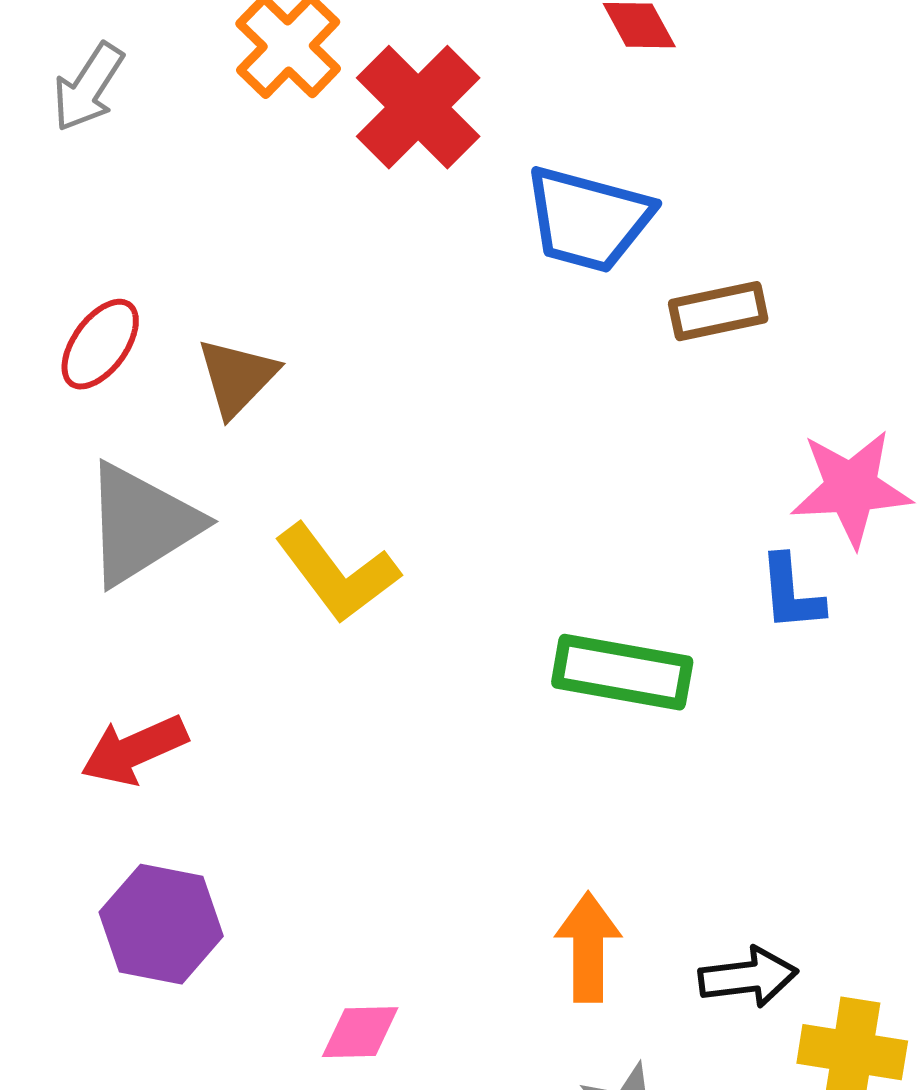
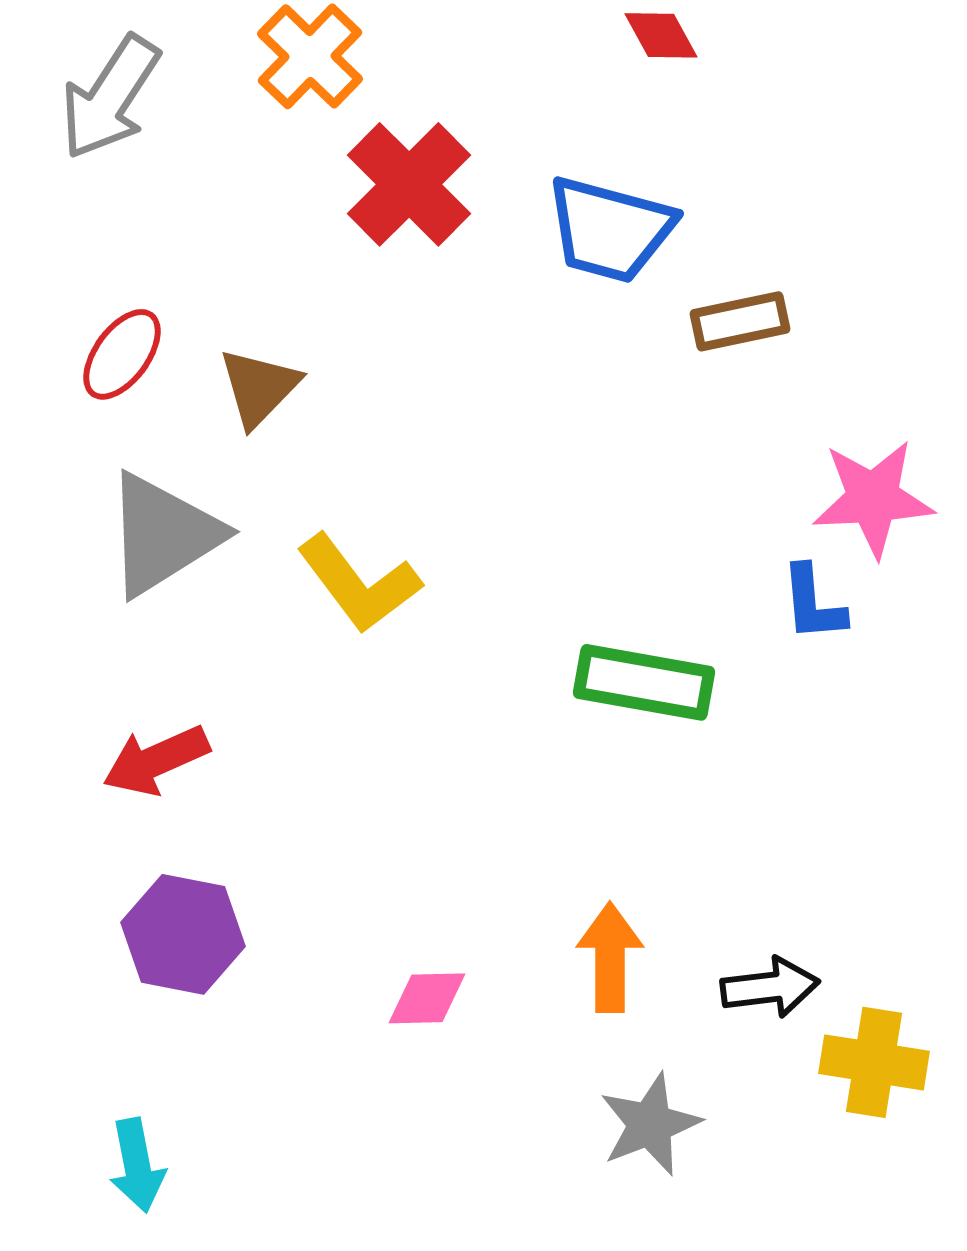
gray arrow: (88, 87) -> (110, 97), size x1.4
red cross: (418, 107) -> (409, 184), moved
pink diamond: (360, 1032) -> (427, 998), moved

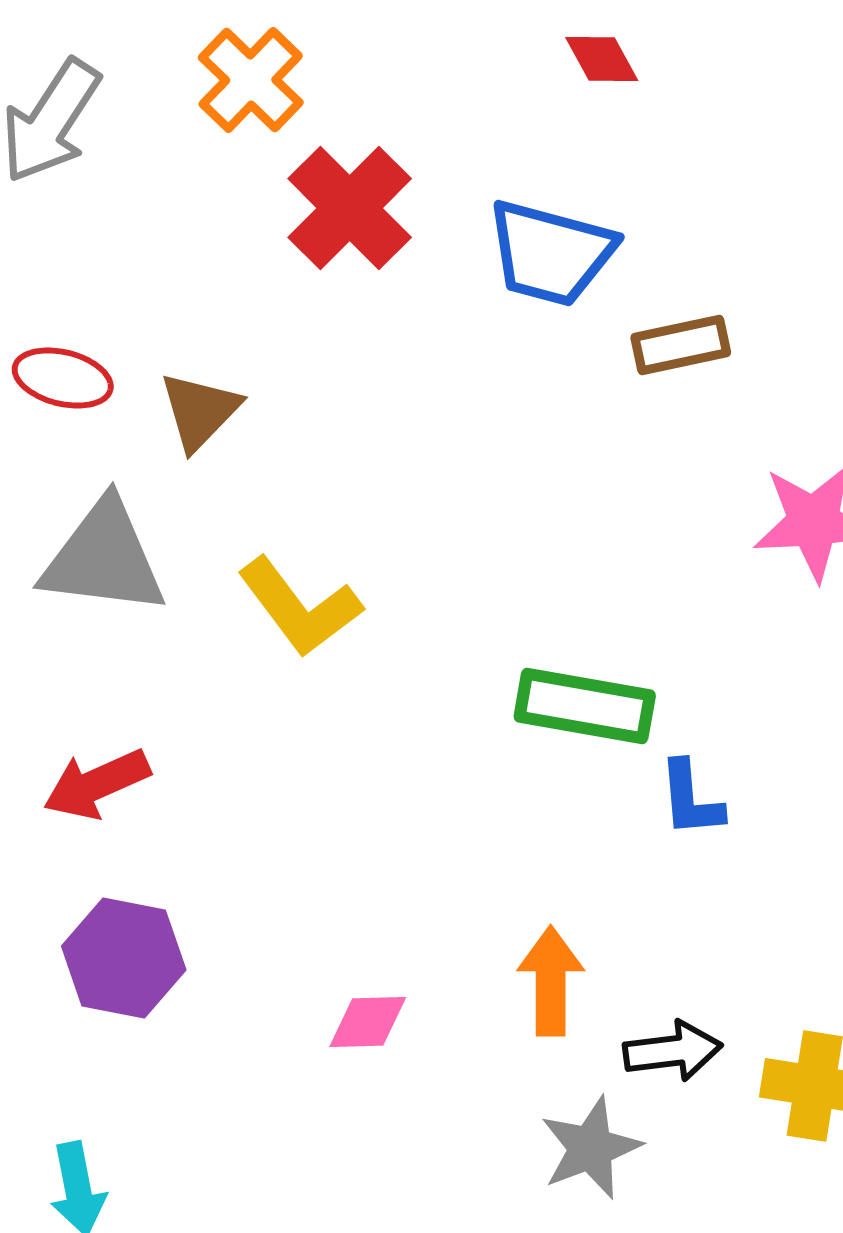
red ellipse: (122, 354) -> (63, 378), turned 68
gray triangle: (163, 534) -> (104, 558), turned 39
blue L-shape: (813, 603) -> (691, 799), moved
black arrow: (770, 987) -> (673, 1051), moved

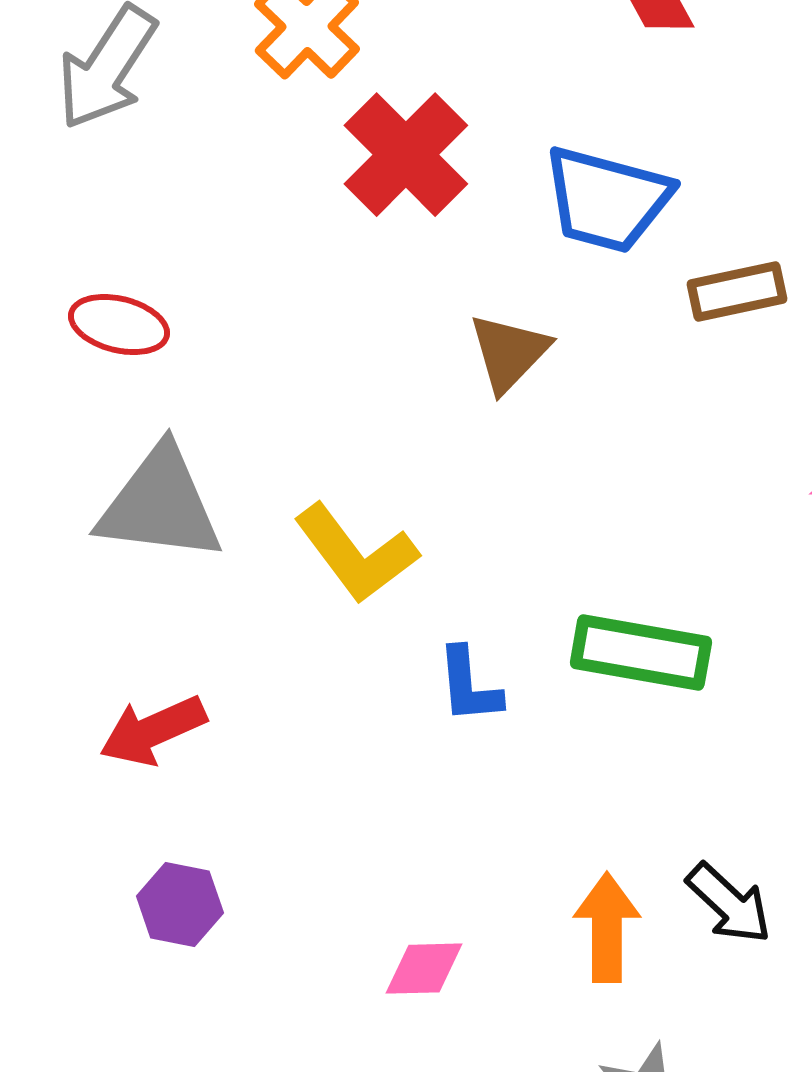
brown triangle: (200, 411) -> (509, 353), moved
blue L-shape: (691, 799) -> (469, 686), moved
purple hexagon: (124, 958) -> (180, 905), size x0.7
black arrow: (673, 1051) -> (729, 904), moved, turned 50

